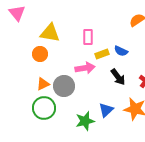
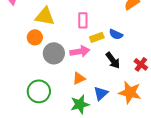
orange triangle: (43, 84) -> (79, 78), moved
gray circle: (64, 86) -> (54, 53), moved

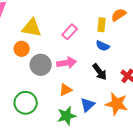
pink rectangle: (83, 20) -> (70, 32), turned 42
yellow rectangle: (97, 37) -> (102, 25), moved, turned -64

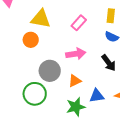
gray circle: (41, 65) -> (50, 71), moved
blue triangle: (88, 105) -> (97, 96), turned 35

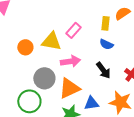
yellow triangle: (41, 19) -> (51, 41), moved
orange triangle: (75, 81) -> (69, 88), size x1.6

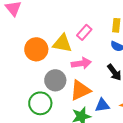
orange circle: (25, 47) -> (36, 49), size x1.5

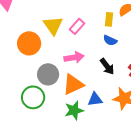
yellow triangle: (62, 43) -> (53, 25), moved, turned 45

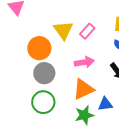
gray circle: (48, 74) -> (44, 73), moved

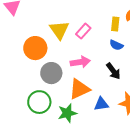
gray circle: (44, 73) -> (51, 73), moved
green star: (84, 115) -> (67, 113), moved

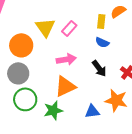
gray circle: (51, 73) -> (18, 73), moved
blue triangle: (101, 104) -> (92, 111), moved

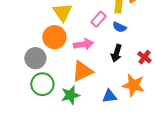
pink rectangle: (69, 28) -> (98, 19), moved
orange circle: (21, 45) -> (54, 37), moved
black arrow: (99, 68) -> (116, 53), turned 54

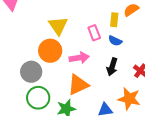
pink rectangle: (98, 19) -> (94, 33), turned -63

